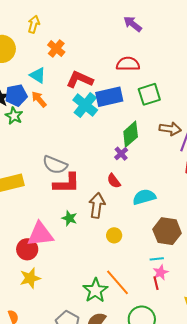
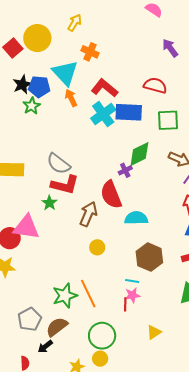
orange cross: (56, 48) -> (90, 52), turned -30
cyan triangle: (38, 75) -> (65, 73), size x1.6
orange arrow: (39, 99) -> (71, 98), moved
red semicircle: (114, 181) -> (111, 195), size x1.8
green star: (69, 218) -> (49, 203), moved

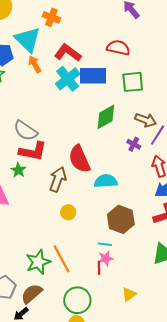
purple cross: (125, 170) -> (134, 144), moved, turned -32

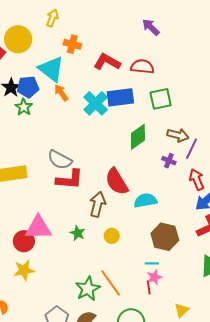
red L-shape: (68, 53) -> (107, 62), moved
green star: (18, 170) -> (78, 233), moved

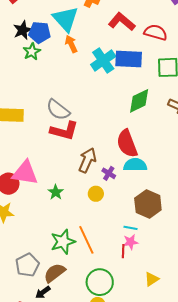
purple cross: (169, 161) -> (109, 173), moved
red semicircle: (117, 182) -> (127, 144), moved
green star: (78, 233) -> (56, 192), moved

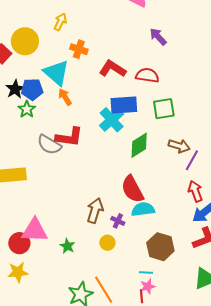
cyan cross: (103, 60) -> (112, 120), moved
gray semicircle: (58, 110) -> (49, 145), moved
red L-shape: (64, 131) -> (69, 137), moved

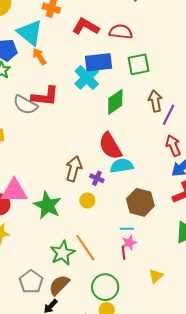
brown arrow: (179, 146) -> (155, 101), turned -115
green star: (67, 246) -> (47, 205), size x1.8

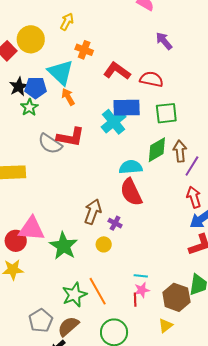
green diamond: (115, 102) -> (157, 150), moved
cyan semicircle: (122, 166) -> (131, 167), moved
brown hexagon: (140, 202) -> (176, 297), moved

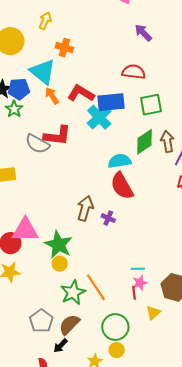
red L-shape: (117, 71) -> (81, 93), moved
yellow circle: (104, 244) -> (60, 264), moved
yellow triangle: (166, 326) -> (153, 313), moved

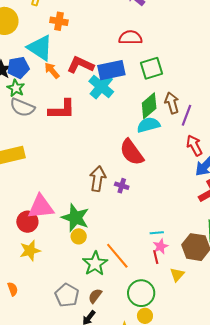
gray semicircle: (37, 144) -> (22, 107), moved
cyan semicircle: (120, 161) -> (148, 125), moved
brown semicircle: (69, 325) -> (95, 296), size x0.7

